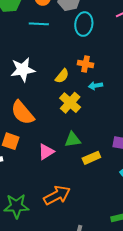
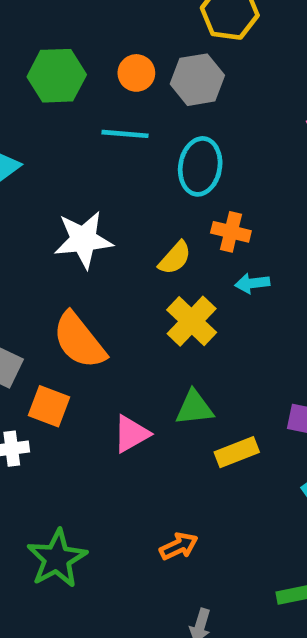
cyan ellipse: (84, 24) -> (200, 166), moved
orange arrow: (57, 195) -> (179, 546), moved, size x0.6
green star: (16, 206) -> (57, 559), turned -30

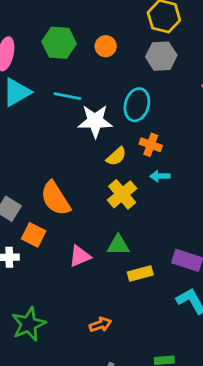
gray hexagon: (197, 80) -> (161, 56), moved
cyan line: (125, 134) -> (67, 96), moved
white star: (83, 240) -> (95, 121), moved

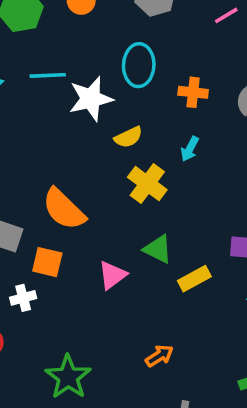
orange cross: (151, 145) -> (193, 92), moved
yellow semicircle: (116, 156) -> (128, 137), turned 30
cyan arrow: (160, 176) -> (190, 149), turned -48
green triangle: (118, 245) -> (158, 249), turned 40

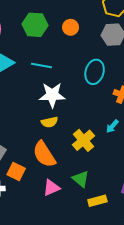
white star: (91, 99) -> (52, 95), moved
yellow semicircle: (128, 137) -> (49, 122), moved
orange semicircle: (64, 209) -> (44, 154), moved

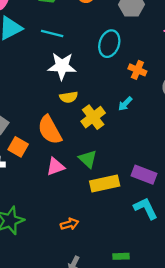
yellow semicircle: (49, 122) -> (69, 97), moved
yellow rectangle: (97, 201) -> (105, 183), size x1.4

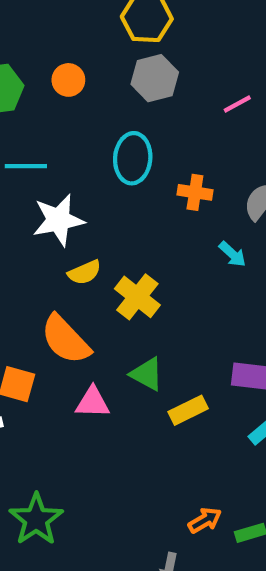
cyan arrow: (125, 104) -> (232, 254), moved, turned -77
pink triangle: (55, 167) -> (93, 402), turned 36
yellow rectangle: (105, 183) -> (188, 410), size x0.7
orange arrow: (69, 224) -> (205, 520), moved

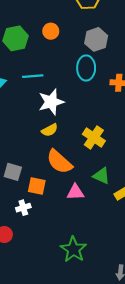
gray hexagon: (155, 78) -> (96, 39), moved
yellow semicircle: (84, 272) -> (50, 130), moved
green star: (36, 519) -> (73, 249), moved

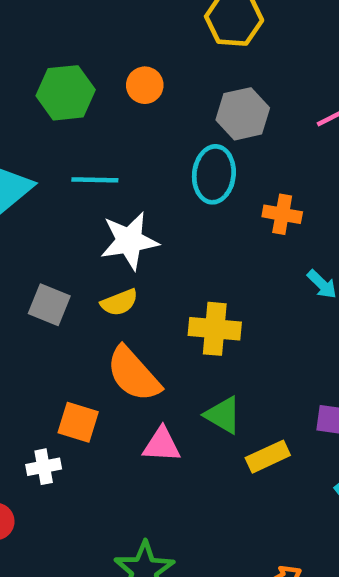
yellow cross: (94, 137) -> (215, 329), turned -35
gray square: (13, 172) -> (49, 305), moved

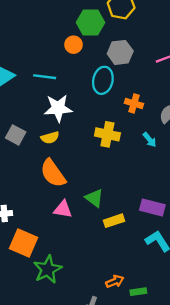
orange circle: (145, 85) -> (73, 45), moved
green hexagon: (66, 93) -> (91, 22), moved
yellow cross: (215, 329) -> (107, 134), moved
orange square: (78, 422) -> (24, 243), moved, size x1.4

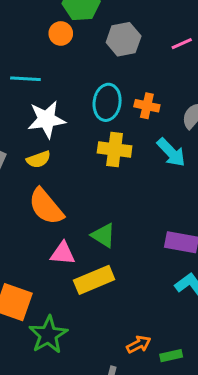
cyan ellipse: (103, 80) -> (107, 102), moved
cyan arrow: (150, 140) -> (171, 152), size x1.5
yellow rectangle: (114, 221) -> (94, 280), moved, size x1.4

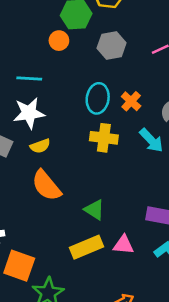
orange cross: (147, 106) -> (131, 101), turned 30
white star: (46, 119) -> (29, 113), moved
pink triangle: (63, 253) -> (124, 245), moved

